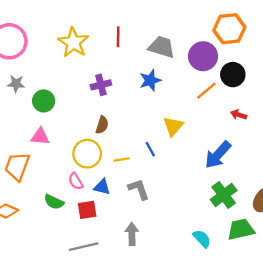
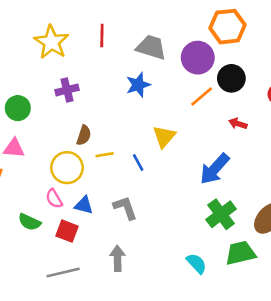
purple cross: (101, 85) -> (67, 90), moved
yellow line: (122, 159) -> (105, 155), moved
red square: (87, 210) -> (67, 231), turned 30

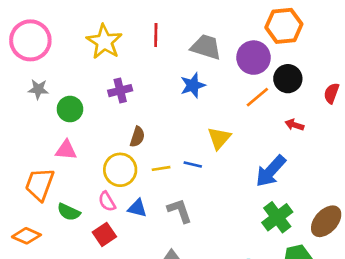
yellow line: (105, 155) -> (161, 168), moved
blue line: (138, 162) -> (193, 164), turned -48
green semicircle: (29, 222) -> (69, 212), moved
red square: (67, 231) -> (104, 234), moved, turned 35

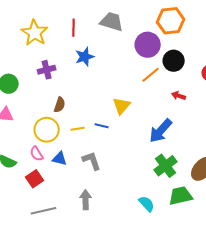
gray trapezoid: (206, 47) -> (112, 22), moved
blue star: (193, 85) -> (85, 57), moved

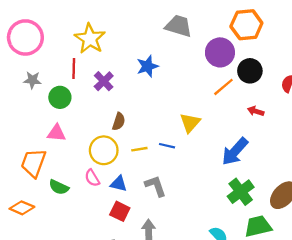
red line: (74, 28) -> (74, 69), moved
purple cross: (47, 70) -> (104, 81), turned -30
red square: (35, 179) -> (120, 211), moved, turned -30

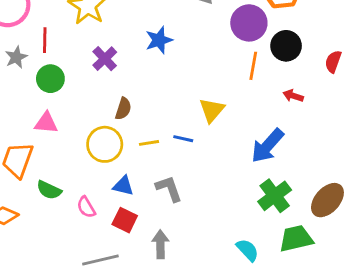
red line: (74, 69) -> (45, 40), moved
gray star: (32, 80) -> (16, 57), turned -30
orange line: (223, 87) -> (253, 66), turned -40
pink semicircle: (92, 178) -> (86, 207), moved

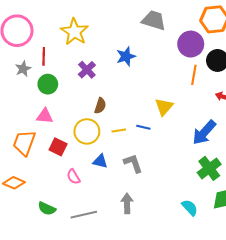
green semicircle: (49, 190) -> (47, 209), moved
red square: (125, 220) -> (58, 147), moved

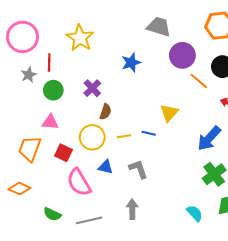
purple circle: (191, 44) -> (182, 55), moved
purple cross: (87, 70) -> (92, 88), moved
orange line: (194, 75) -> (199, 81), turned -60
pink semicircle: (73, 177) -> (79, 182), size x1.8

